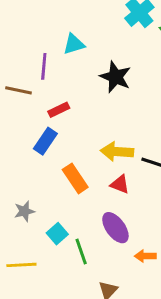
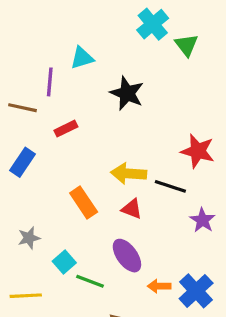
blue rectangle: (45, 141) -> (23, 162), moved
green line: (81, 252) -> (90, 281), turned -50

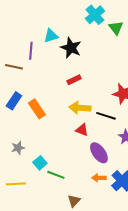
black star: (127, 93) -> (71, 48), moved
red rectangle: (66, 129) -> (74, 80), moved
orange rectangle: (84, 203) -> (37, 109), moved
purple ellipse: (127, 256) -> (99, 153), moved

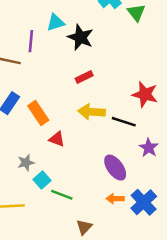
red triangle: (82, 130) -> (57, 139), moved
gray star: (18, 148) -> (26, 163), moved

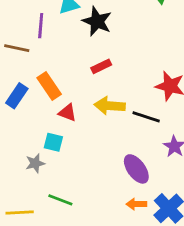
orange rectangle: (38, 113) -> (49, 86), moved
red triangle: (57, 139) -> (67, 113), moved
cyan square: (42, 180) -> (53, 142), moved, turned -35
green line: (62, 195) -> (60, 200), moved

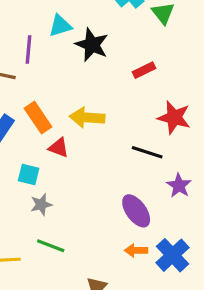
red rectangle: (101, 66) -> (144, 70), moved
yellow arrow: (110, 106) -> (87, 118), moved
cyan square: (53, 142) -> (29, 174), moved
gray star: (35, 163) -> (41, 205), moved

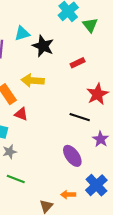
yellow arrow: (87, 118) -> (33, 81), moved
red star: (174, 118) -> (97, 94), turned 30
orange arrow: (136, 250) -> (68, 195), moved

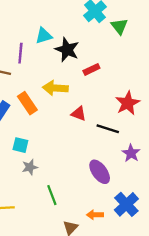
red rectangle: (78, 63) -> (91, 69), moved
red triangle: (21, 114) -> (79, 114), moved
green line: (16, 179) -> (52, 195), moved, turned 48

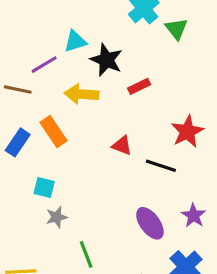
purple line: (20, 53) -> (44, 65), turned 54
yellow arrow: (55, 88) -> (81, 94), moved
purple star: (131, 153) -> (194, 216), moved

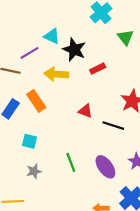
green triangle: (176, 29) -> (126, 37), moved
cyan triangle: (75, 41) -> (52, 36), turned 42
gray star: (57, 217) -> (34, 171), moved
green line: (86, 254) -> (71, 162), moved

